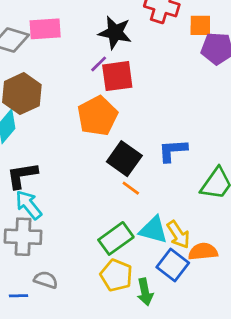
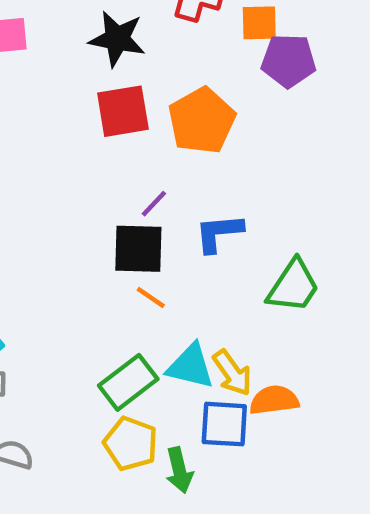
purple line: (99, 64) -> (154, 204), moved
orange pentagon: (97, 116) -> (202, 121), moved
black square: (124, 159) -> (138, 249), turned -32
blue square: (173, 265) -> (224, 424), turned -32

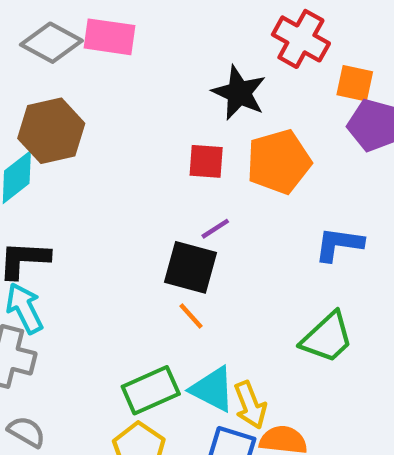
black star: (117, 39) -> (239, 93), moved
red square: (123, 111) -> (206, 161), moved, size x0.7
blue L-shape: (219, 233) -> (339, 244), moved

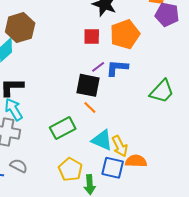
blue L-shape: (339, 244) -> (117, 68), moved
green trapezoid: (327, 338) -> (162, 91), moved
green rectangle: (151, 390) -> (63, 128), moved

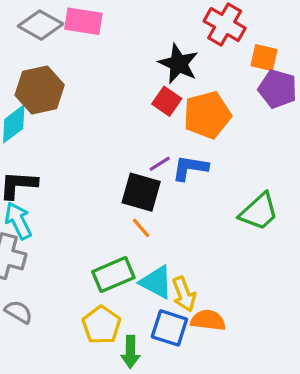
red square: (92, 36) -> (167, 101), moved, turned 30
green rectangle: (63, 128) -> (113, 275), moved

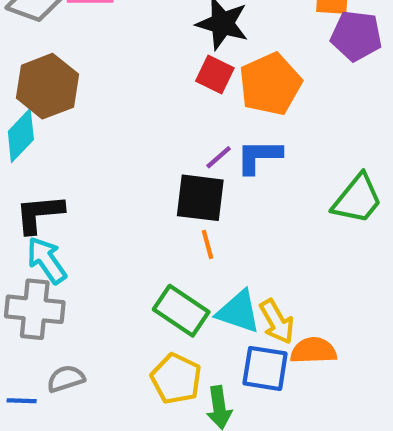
orange line: (141, 228) -> (207, 244), turned 35
green rectangle: (113, 275) -> (181, 311), turned 66
gray semicircle: (19, 312) -> (66, 379), turned -40

